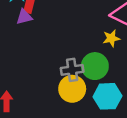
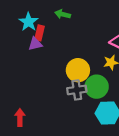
yellow circle: (72, 89) -> (78, 70), moved

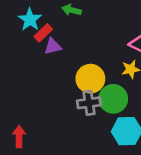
red rectangle: (40, 33) -> (43, 33), turned 32
purple triangle: (35, 44) -> (53, 46), moved

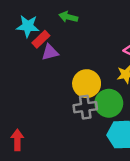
cyan star: (30, 19) -> (28, 26), turned -30

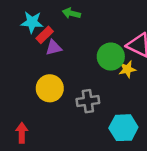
yellow circle: (87, 84) -> (50, 88), moved
green circle: (109, 103) -> (111, 57), moved

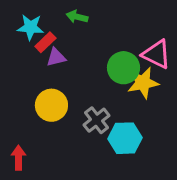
yellow star: (127, 69) -> (143, 83), size x1.5
gray cross: (88, 101) -> (96, 120), turned -30
cyan hexagon: (123, 128) -> (125, 138), moved

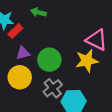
purple triangle: (56, 57) -> (23, 53), moved
green circle: (123, 68) -> (49, 60), moved

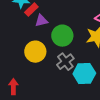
purple triangle: (23, 53) -> (41, 21), moved

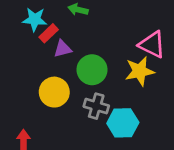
gray cross: (65, 62) -> (96, 106), turned -36

